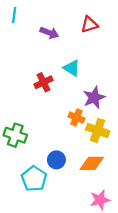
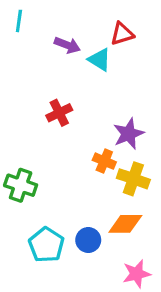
cyan triangle: (72, 68) -> (100, 60), moved
blue circle: (56, 160) -> (88, 240), moved

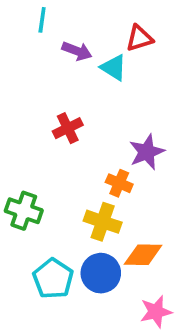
cyan line: (19, 21) -> (42, 20), moved
yellow cross: (133, 179) -> (103, 222), moved
blue circle: (88, 240) -> (101, 273), size x1.4

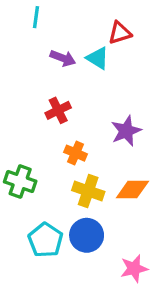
purple arrow: (77, 51) -> (63, 58), moved
orange cross: (119, 183) -> (76, 153), moved
orange diamond: (143, 255) -> (132, 189), moved

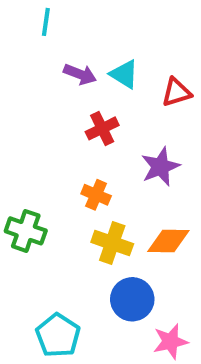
red triangle: (120, 33) -> (176, 92), moved
red cross: (58, 110) -> (102, 128), moved
blue circle: (87, 235) -> (132, 299), moved
cyan pentagon: (45, 240) -> (58, 335), moved

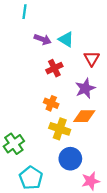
red triangle: (176, 92) -> (92, 59), moved, turned -42
green cross: (26, 231) -> (14, 144), moved, turned 36
orange diamond: (168, 241) -> (84, 116), moved

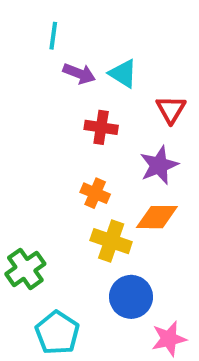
cyan line: (25, 12) -> (53, 36), moved
red cross: (54, 68) -> (101, 127), turned 35

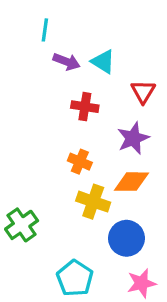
blue circle: (131, 297) -> (126, 238), moved
cyan pentagon: (57, 333) -> (75, 278), moved

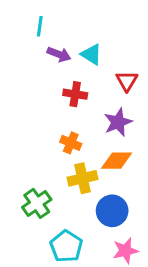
yellow cross: (93, 202) -> (83, 178), turned -32
green cross: (22, 225) -> (37, 203), moved

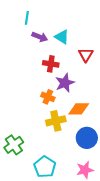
purple star: (118, 122) -> (65, 83), moved
green cross: (37, 203) -> (14, 145), moved
blue circle: (112, 211) -> (87, 138), moved

